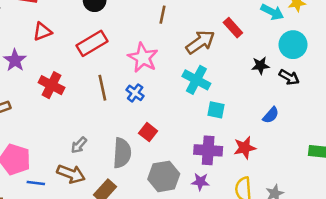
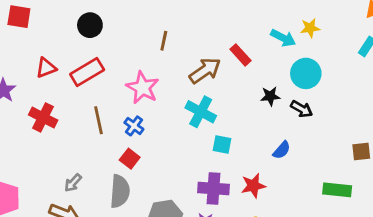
red triangle: (42, 32) -> (46, 68), moved
red square: (148, 132) -> (130, 159), moved

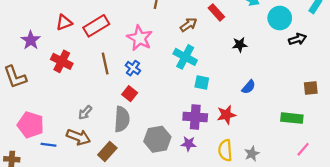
brown arrow: (205, 71) -> (189, 25), size x0.7
cyan circle: (306, 73) -> (280, 18), moved
black arrow: (302, 109) -> (297, 39), moved, turned -48

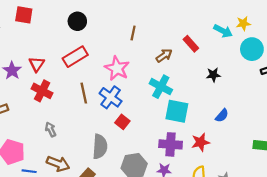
red triangle: (64, 22) -> (37, 64), moved, turned -35
blue cross: (133, 68) -> (111, 97), size x1.5
cyan square: (202, 82) -> (177, 111), size x1.6
red square: (130, 94) -> (122, 122), moved
gray arrow: (85, 113) -> (51, 129), moved, turned 112

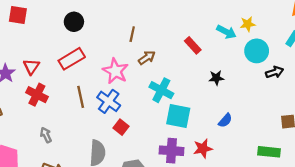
brown arrow: (164, 56) -> (147, 58), moved

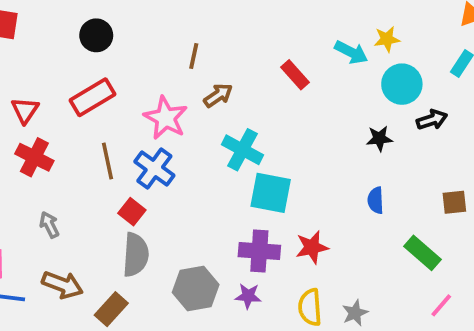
black star: (216, 78) -> (379, 138), moved
blue semicircle: (225, 120) -> (376, 200), moved, turned 136
red square: (121, 127) -> (132, 212), moved
green rectangle: (269, 152) -> (423, 253), turned 35

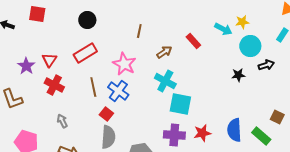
brown arrow: (218, 95) -> (164, 52), moved
blue semicircle: (376, 200) -> (234, 130), moved, size x1.6
brown square: (454, 202) -> (277, 117), moved, turned 32

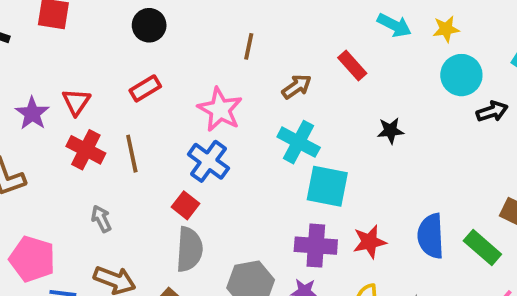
cyan arrow: (223, 29) -> (394, 25), moved
red rectangle: (85, 53) -> (145, 88), size x0.7
black star: (238, 75) -> (391, 131), moved
brown line: (93, 87) -> (132, 154), moved

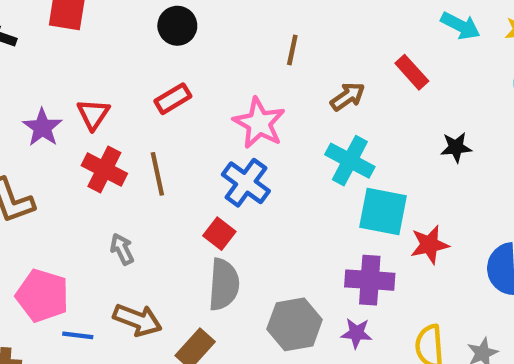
red star: (369, 242) -> (429, 245), moved

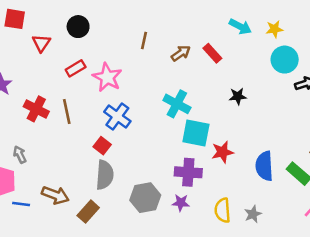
brown arrow: (348, 96) -> (181, 53), moved
red triangle: (93, 114) -> (41, 43), moved
pink star: (259, 123) -> (107, 77), moved
gray arrow: (122, 249) -> (20, 155), moved

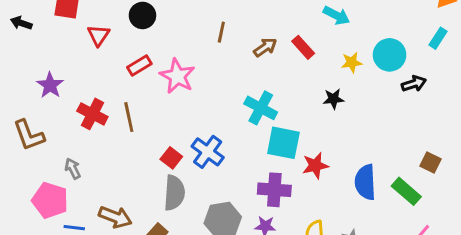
yellow star: (274, 29) -> (352, 62), moved
blue cross: (117, 117) -> (208, 152), moved

